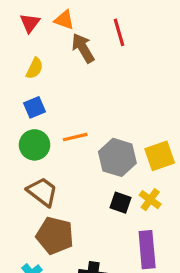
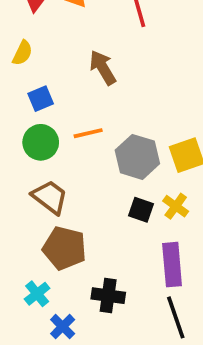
brown arrow: (83, 48) -> (103, 68), moved
yellow semicircle: (35, 68) -> (22, 53), moved

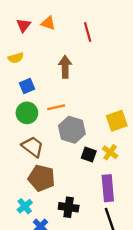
yellow semicircle: (22, 53) -> (16, 58), turned 48
brown arrow: (103, 68) -> (65, 67), turned 30
gray hexagon: (137, 157) -> (72, 130), moved

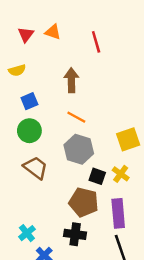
orange line: (56, 107) -> (76, 117), moved, turned 42
brown pentagon: (42, 178) -> (84, 202), moved

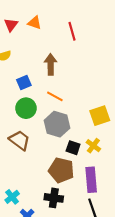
blue square: (29, 101) -> (24, 83), moved
green circle: (29, 131) -> (26, 108), moved

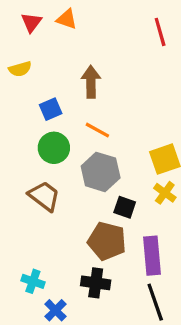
red line: (72, 31) -> (160, 32), moved
yellow cross: (93, 146) -> (165, 193), moved
cyan cross: (12, 197) -> (33, 281), turned -32

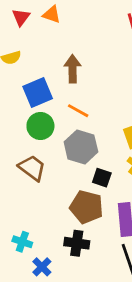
blue square: (51, 109) -> (38, 93), size x1.5

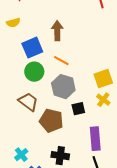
black square: (102, 178) -> (78, 109), turned -32
brown pentagon: (87, 207) -> (51, 121), moved
cyan cross: (22, 242) -> (21, 155), turned 32

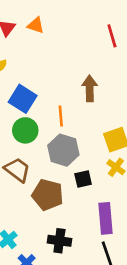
brown arrow: (57, 31) -> (90, 88), moved
blue square: (32, 48) -> (23, 99), turned -35
orange line: (61, 61) -> (61, 116), turned 56

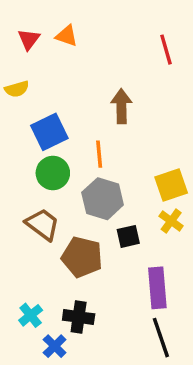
brown arrow: (90, 88) -> (121, 106), moved
blue square: (23, 99) -> (49, 132), turned 32
black cross: (59, 241) -> (79, 317), moved

